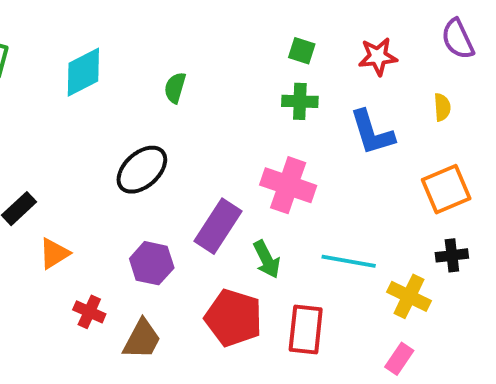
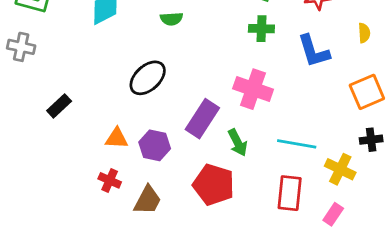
green semicircle: (175, 88) -> (172, 19), turned -110
orange triangle: (54, 253) -> (117, 138), moved, turned 35
red rectangle: (306, 329) -> (290, 193), moved

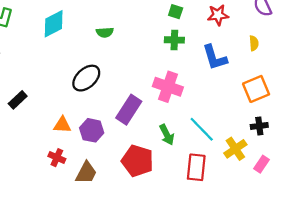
green arrow: (238, 143) -> (167, 135), moved
cyan line: (297, 144) -> (202, 129), turned 36
yellow cross: (340, 169) -> (235, 149), turned 30
pink rectangle: (333, 214) -> (261, 164), moved

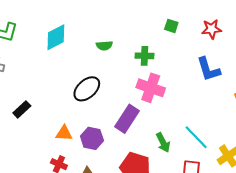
green cross: (174, 40) -> (145, 56), moved
pink cross: (168, 87) -> (151, 88), moved

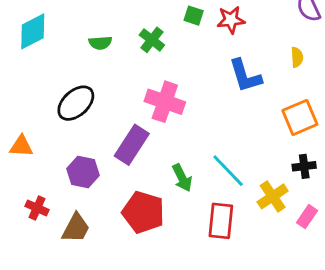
red star: (212, 29) -> (231, 20), moved
green cross: (145, 56) -> (152, 40), moved, turned 36
orange triangle: (64, 133) -> (21, 146), moved

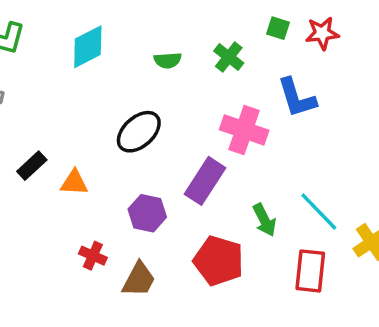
blue L-shape: (245, 76) -> (297, 98), moved

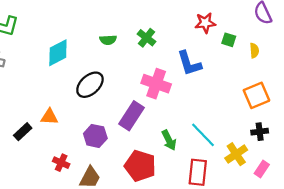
green square: (278, 28) -> (229, 40), moved
cyan diamond: (88, 47) -> (58, 53), moved
black rectangle: (32, 166) -> (23, 132), moved

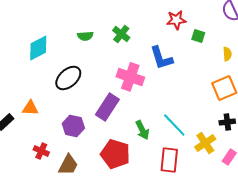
yellow semicircle: (254, 51) -> (227, 54), moved

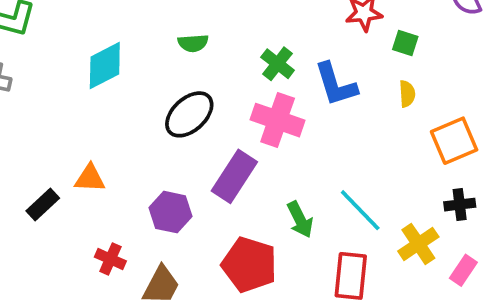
green cross: (121, 34) -> (278, 64), moved
yellow semicircle: (227, 54) -> (407, 94), moved
black ellipse: (68, 78) -> (189, 114), moved

